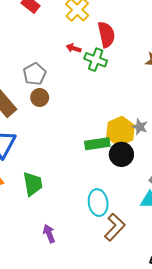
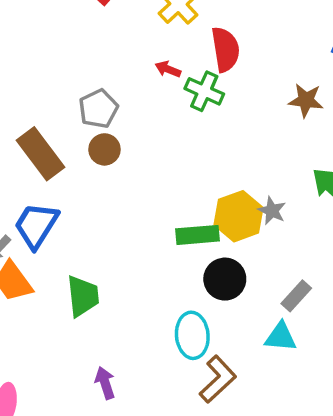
black circle: (121, 154) -> (225, 279), moved

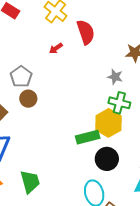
red arrow: (168, 69) -> (56, 48), turned -48
green cross: (204, 91) -> (119, 103), moved
gray star: (272, 211) -> (115, 77), moved

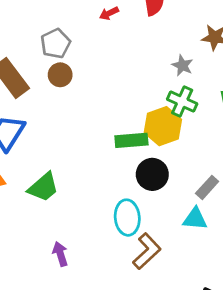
green trapezoid: (30, 182) -> (43, 187), turned 55

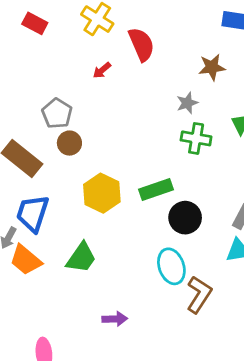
gray star: (182, 65) -> (187, 103), turned -30
yellow hexagon: (163, 126) -> (102, 193), moved
purple arrow: (60, 254) -> (115, 319), turned 120

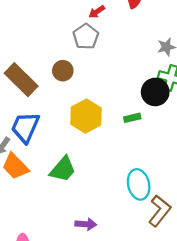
gray pentagon: (57, 113) -> (86, 37), moved
green rectangle: (156, 190) -> (132, 118), size x0.6
black circle: (185, 218) -> (155, 92), moved

